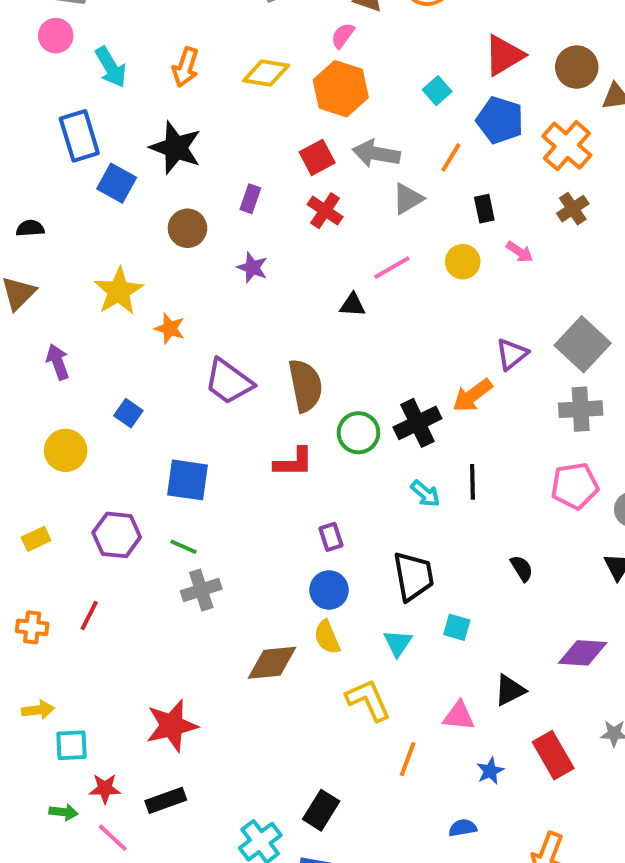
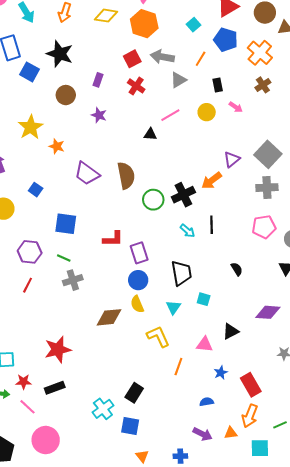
red L-shape: (294, 462) -> (113, 239), moved
purple rectangle: (331, 537) -> (139, 253), size x1.5
red line: (89, 616) -> (28, 285), moved
red rectangle: (553, 755) -> (251, 385), moved

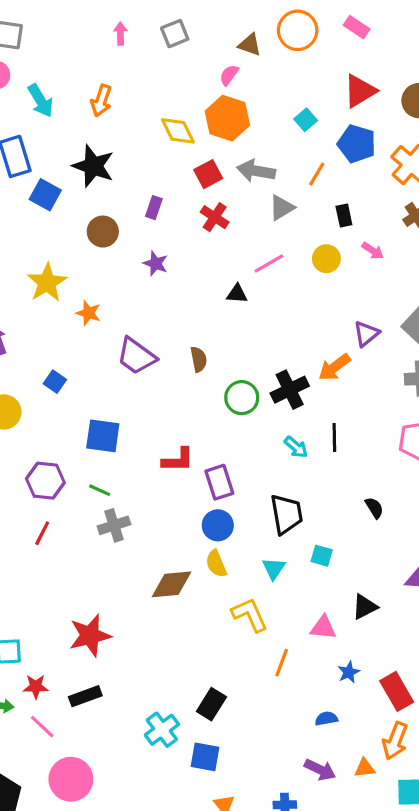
yellow diamond: (106, 16) -> (178, 131), moved, turned 55
brown semicircle: (126, 175) -> (199, 359), size x0.6

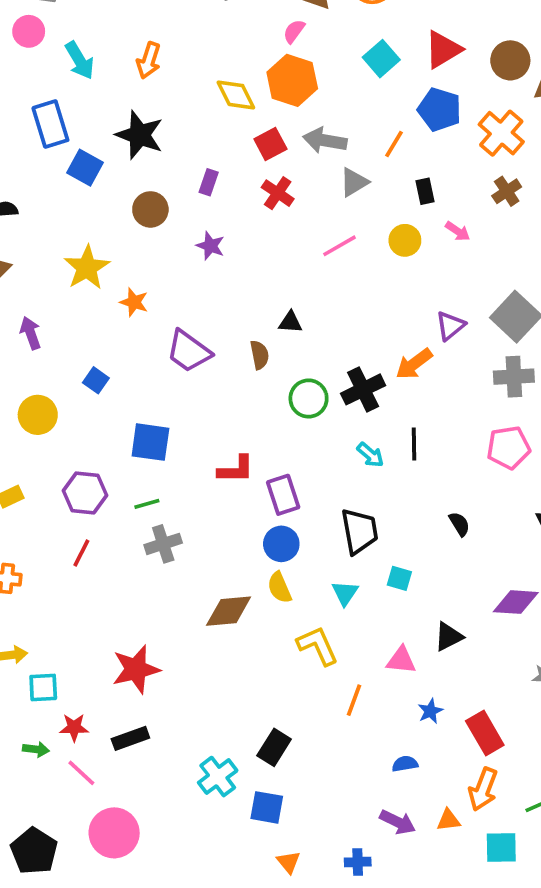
cyan square: (306, 120) -> (381, 59), moved, size x1.4
black triangle: (237, 294) -> (290, 322), moved
green line: (100, 490) -> (147, 504), turned -40

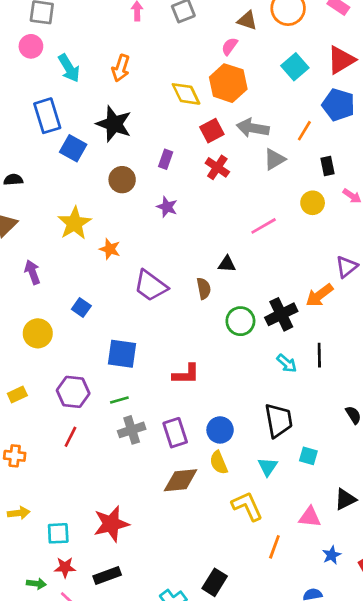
pink line: (339, 246) -> (264, 226), moved
purple rectangle: (283, 495) -> (175, 433), moved
cyan square: (43, 687) -> (58, 533), moved

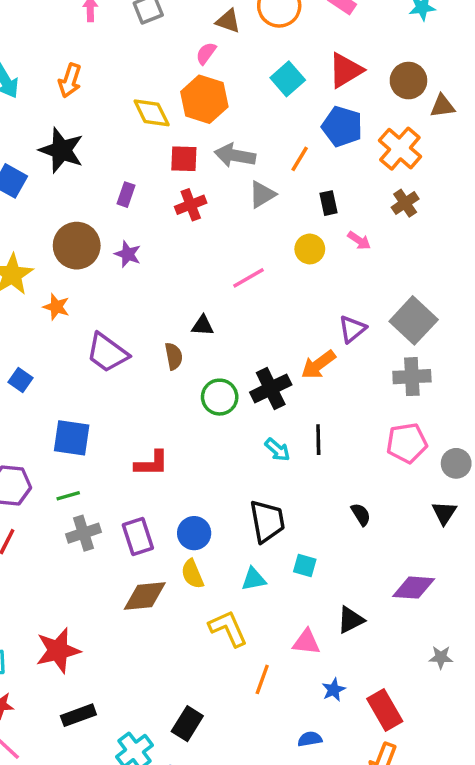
red square: (212, 131) -> (184, 159), turned 30
red cross: (217, 167) -> (191, 205), turned 35
brown circle: (122, 180) -> (77, 246), moved, size x1.4
cyan triangle: (268, 467) -> (254, 579), turned 45
black rectangle: (107, 575) -> (78, 715), moved

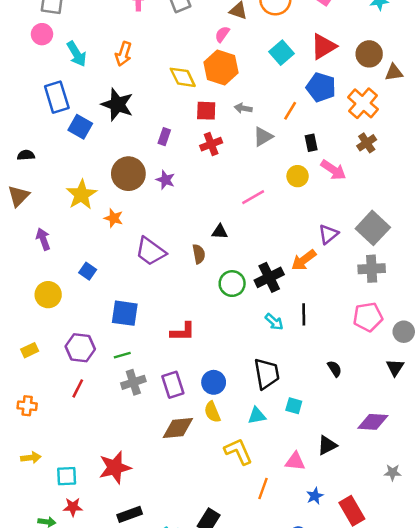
gray arrow: (235, 155) -> (243, 108), size x0.6
pink arrow: (359, 240) -> (333, 170), size x1.5

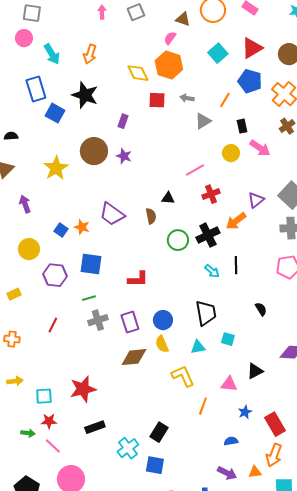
red cross: (211, 144) -> (211, 194), moved
orange star: (114, 218) -> (82, 227), moved
purple hexagon: (80, 348) -> (55, 275), moved

